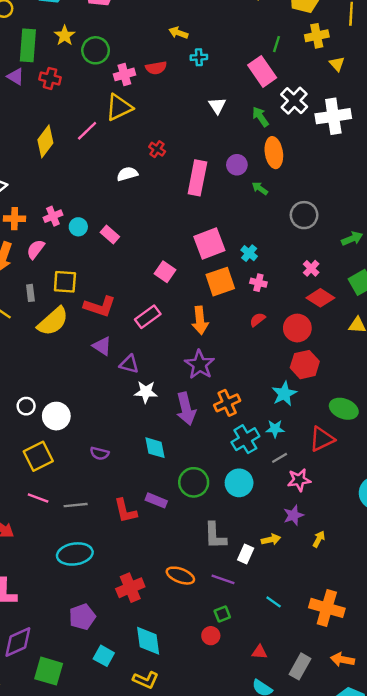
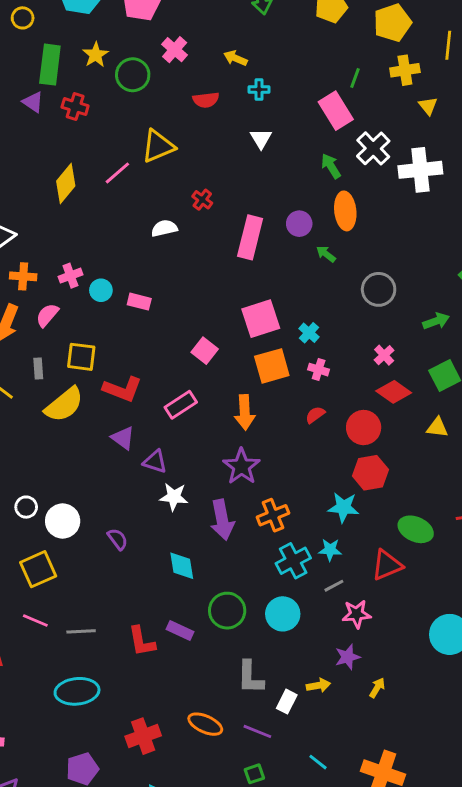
pink cross: (124, 74) -> (175, 50), moved, turned -36
white triangle: (217, 106) -> (261, 139), moved
pink rectangle: (110, 234) -> (139, 302), turned -30
cyan star: (284, 394) -> (343, 507), turned 30
purple semicircle: (99, 453) -> (118, 539), moved, turned -144

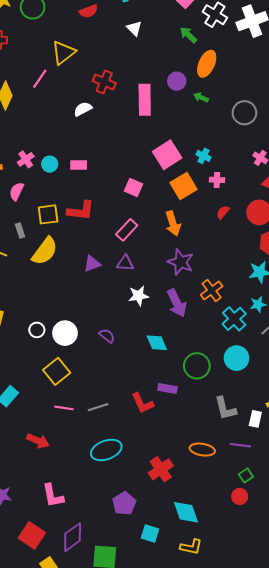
red cross: (202, 200) -> (104, 82), size x1.5
orange ellipse: (345, 211) -> (207, 64), turned 45
red L-shape: (122, 389) -> (81, 211), moved
purple triangle: (123, 438) -> (92, 264), turned -42
purple triangle: (155, 462) -> (125, 263), moved

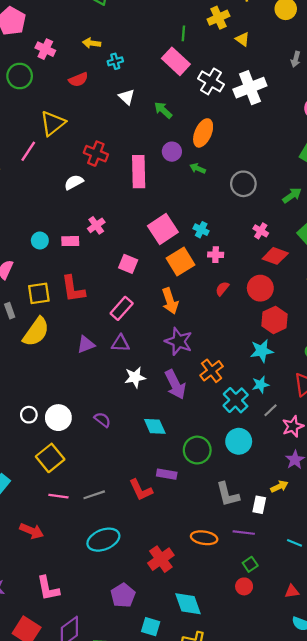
green arrow: (188, 35) -> (163, 110), moved
pink cross: (26, 159) -> (96, 225), moved
red L-shape: (81, 211) -> (73, 289), turned 76

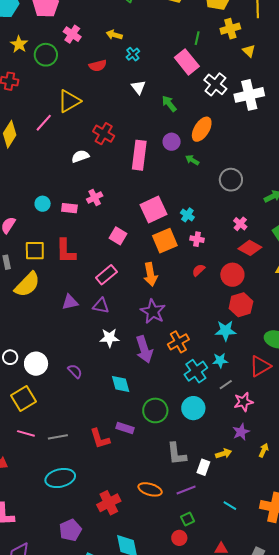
cyan cross: (115, 61) -> (133, 54), turned -32
purple line: (244, 533) -> (186, 490), turned -36

